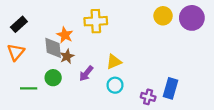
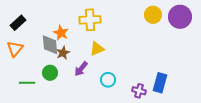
yellow triangle: (114, 62) -> (97, 49), moved

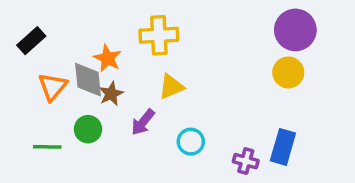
yellow circle: (153, 15) -> (288, 72), moved
purple circle: (180, 17) -> (295, 30), moved
orange triangle: (15, 49) -> (53, 87), moved

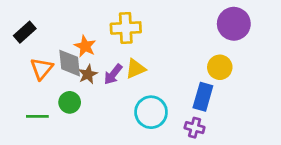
yellow circle: (288, 72) -> (220, 67), moved
purple arrow: (143, 122) -> (113, 74), moved
cyan circle: (191, 142) -> (151, 112), size x1.5
blue rectangle: (283, 147) -> (203, 97), moved

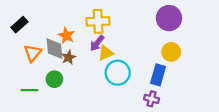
purple circle: (234, 24) -> (169, 18), moved
purple arrow: (113, 74) -> (97, 43), moved
cyan circle: (151, 112) -> (118, 73), moved

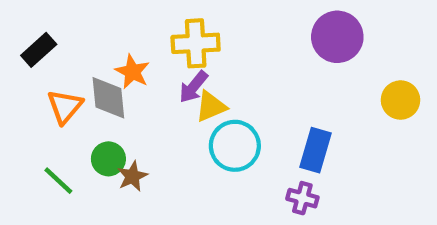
yellow circle: (171, 52) -> (401, 100), moved
brown star: (69, 57) -> (132, 176), moved
green line: (29, 90) -> (58, 181), turned 42

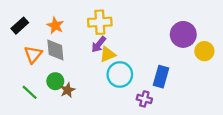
purple circle: (337, 37) -> (183, 34), moved
orange star: (132, 72) -> (55, 26), moved
purple cross: (302, 198) -> (144, 99), moved

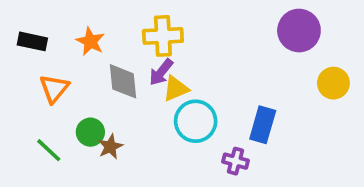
black rectangle: (20, 26) -> (32, 41), turned 54
purple circle: (183, 34) -> (299, 31), moved
gray diamond: (55, 50) -> (123, 81), moved

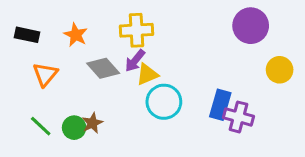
gray diamond: (123, 81) -> (103, 68), turned -36
green circle: (90, 132) -> (74, 128), moved
purple cross: (236, 161) -> (238, 117), moved, size x1.4

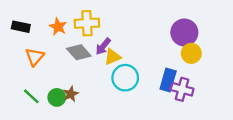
purple circle: (251, 26) -> (184, 32), moved
yellow cross: (137, 30) -> (87, 23), moved
yellow circle: (280, 70) -> (191, 53), moved

